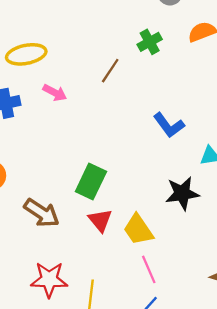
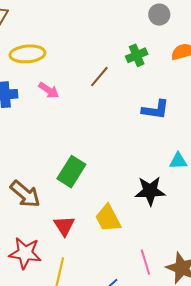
blue L-shape: (169, 125) -> (155, 110), moved, turned -52
red triangle: (100, 220) -> (64, 226), moved
pink line: (149, 269) -> (145, 262), moved

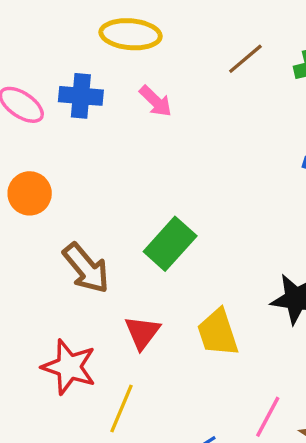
brown line: (99, 77) -> (245, 59), moved
pink line: (145, 262) -> (268, 417), turned 35

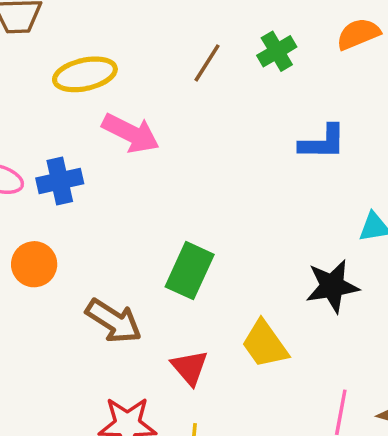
blue cross: (81, 96) -> (60, 181), moved
pink arrow: (156, 101) -> (131, 133), size x1.5

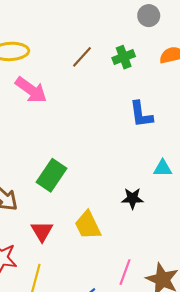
blue L-shape: (323, 142) -> (141, 114), turned 72
black star: (332, 286) -> (132, 198), size x0.7

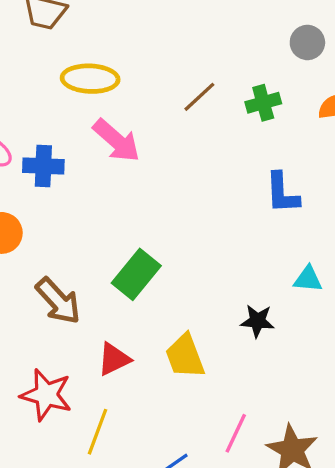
red triangle: (42, 231) -> (114, 359), turned 30

